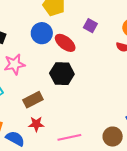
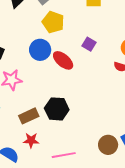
black hexagon: (62, 74) -> (57, 109), moved
brown circle: (113, 137) -> (108, 145), moved

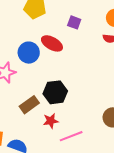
blue circle: (40, 50) -> (29, 53), moved
red star: (31, 140) -> (51, 121), moved

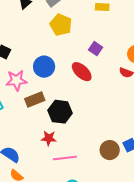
red ellipse: (52, 43) -> (82, 72), moved
brown rectangle: (29, 105) -> (35, 100), moved

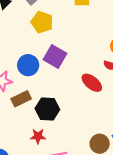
purple square: (96, 49) -> (55, 56), moved, size x1.6
red ellipse: (82, 72) -> (92, 83), moved

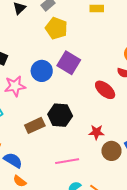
brown rectangle: (21, 99) -> (35, 125), moved
red star: (38, 136) -> (96, 132), moved

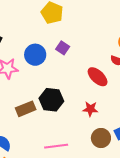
purple square: (69, 63) -> (63, 48), size x0.6
red star: (96, 132) -> (90, 109), moved

